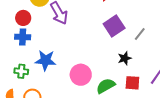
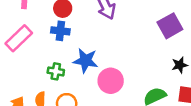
pink circle: (81, 75) -> (111, 81), moved

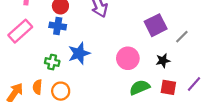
blue star: (86, 61) -> (79, 53), turned -30
pink circle: (111, 81) -> (128, 58), moved

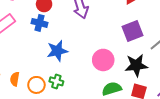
black star: (163, 61) -> (136, 65), size x1.6
green cross: (52, 62) -> (56, 81), moved

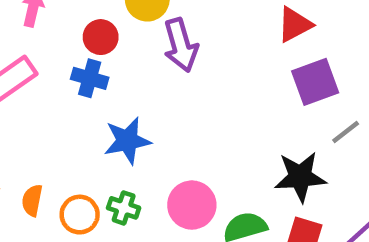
purple square: (133, 31) -> (315, 82), moved
pink circle: (103, 60) -> (192, 205), moved

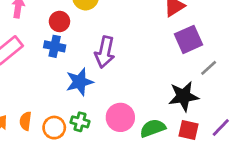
purple arrow: (181, 45) -> (105, 52), moved, turned 32

